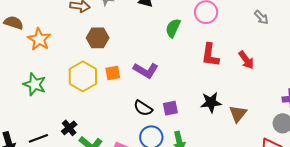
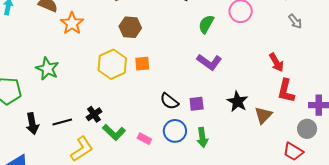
red L-shape: (210, 55) -> (286, 91), moved
purple L-shape: (146, 70) -> (209, 62), moved
green star: (35, 84) -> (47, 69), moved
black star: (211, 102) -> (237, 102), turned 30

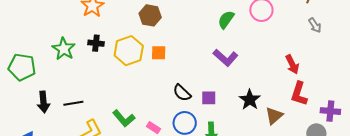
black cross: (94, 114) -> (96, 43), moved, turned 35

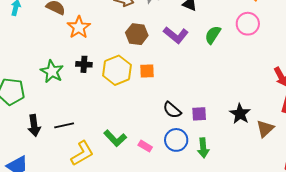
purple L-shape: (225, 58) -> (176, 35), moved

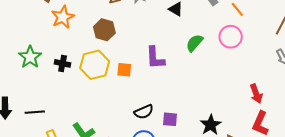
brown hexagon: (137, 34) -> (104, 30), moved
purple L-shape: (176, 35) -> (155, 58), moved, turned 40
black cross: (84, 64) -> (63, 63), moved
black semicircle: (172, 110) -> (144, 112), turned -72

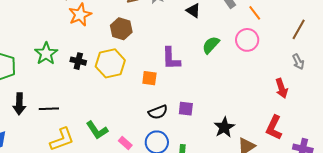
orange square: (124, 70) -> (149, 78), moved
red arrow: (256, 94) -> (282, 88), moved
purple square: (170, 119) -> (186, 109), moved

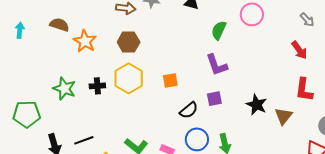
purple L-shape: (171, 58) -> (217, 65), moved

